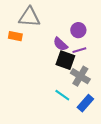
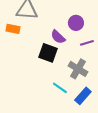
purple line: (79, 50) -> (87, 43), moved
black square: (65, 60) -> (48, 53), moved

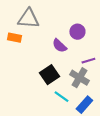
purple line: (87, 43) -> (88, 61), moved
black square: (48, 53) -> (49, 75), moved, turned 36

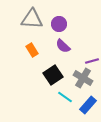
purple circle: (77, 32) -> (59, 24), moved
orange rectangle: (14, 38) -> (32, 50), moved, turned 48

